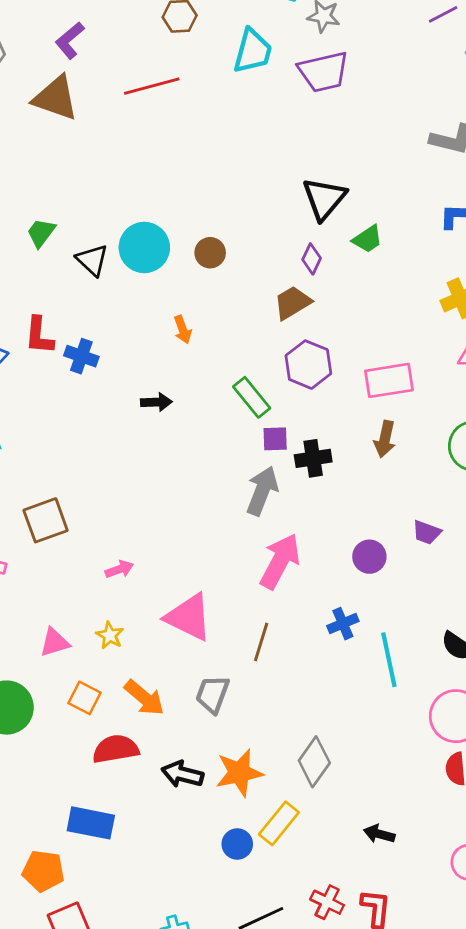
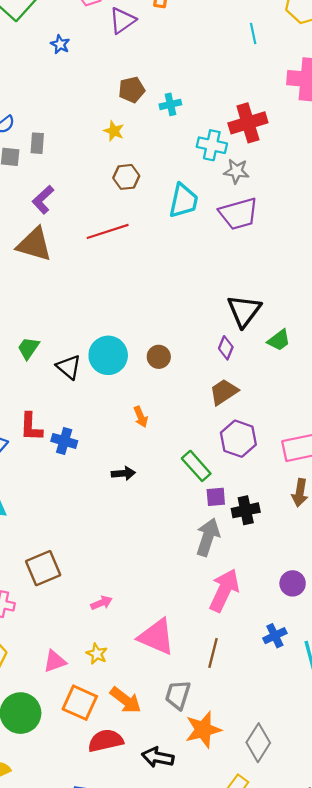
purple diamond: (312, 259) -> (226, 348), moved
orange square: (84, 698) -> (80, 703), size x1.4
orange star: (239, 773) -> (203, 730), moved

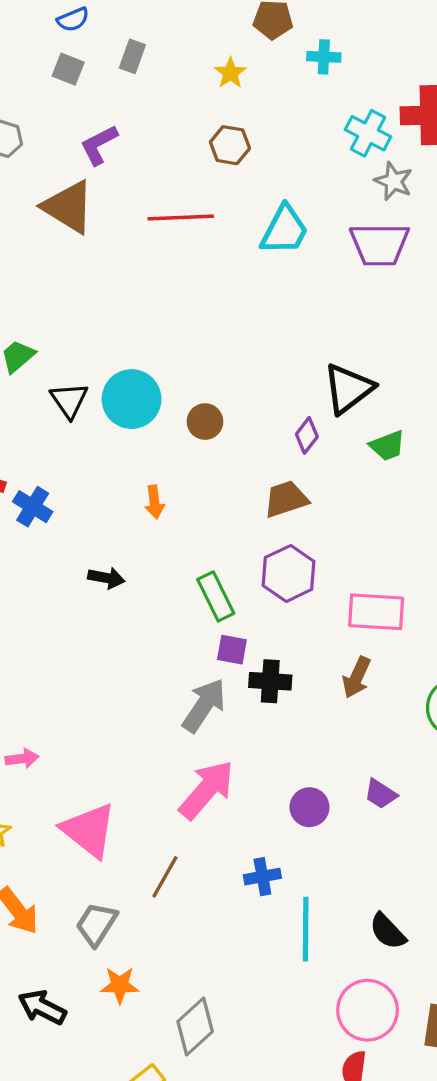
gray rectangle: (37, 143) -> (132, 56), moved
cyan trapezoid: (183, 201) -> (284, 230), moved
orange star: (203, 730) -> (120, 985), size x0.7

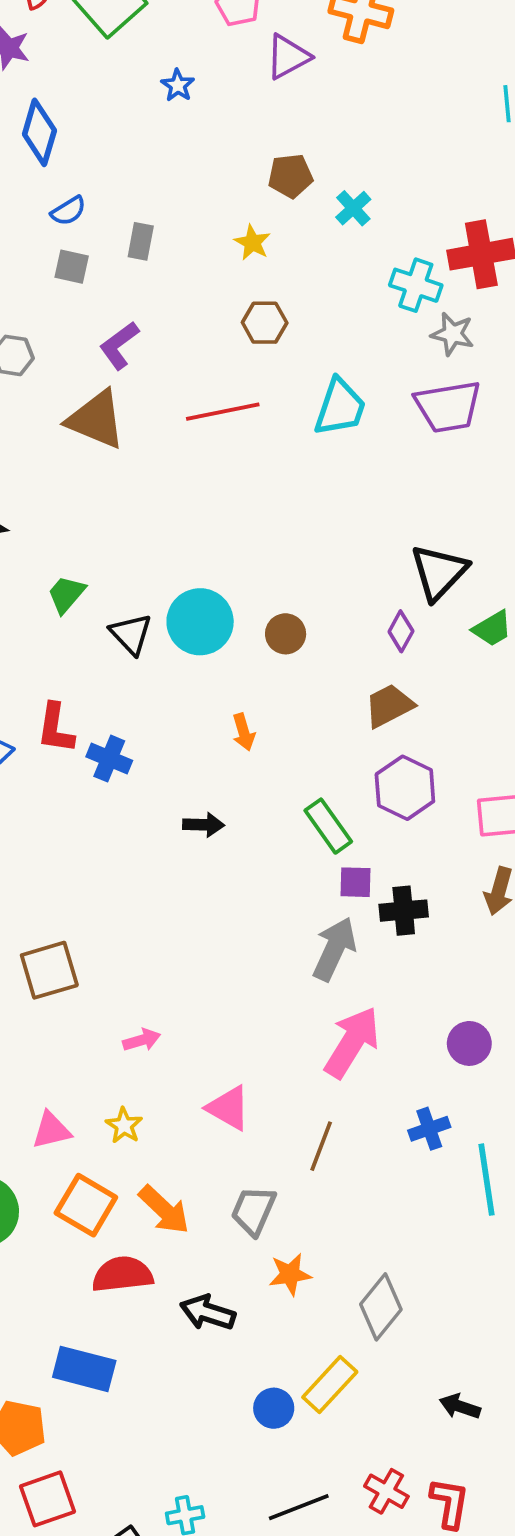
cyan cross: (324, 57) -> (353, 208), turned -36
pink triangle: (89, 830) -> (228, 1108), size x0.7

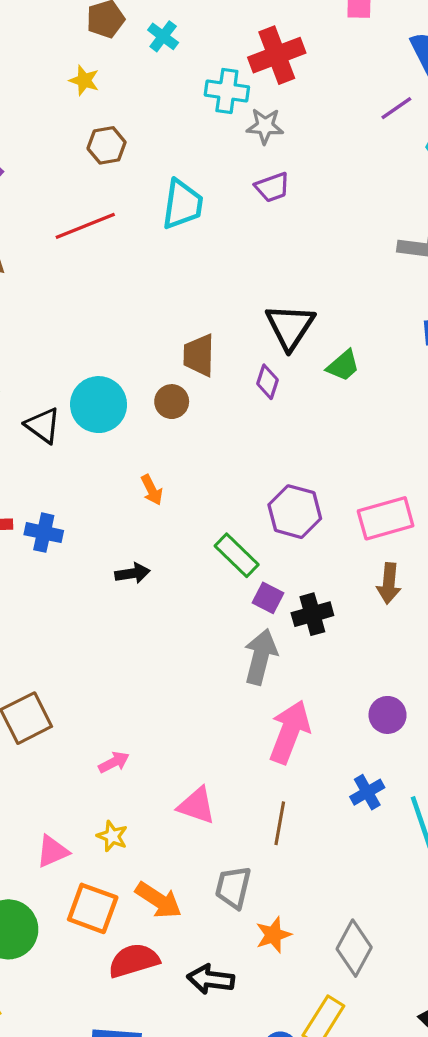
purple trapezoid: (448, 407) -> (272, 187), size x0.6
brown trapezoid: (389, 706) -> (199, 355), moved, turned -51
purple square: (356, 882) -> (268, 598), turned 36

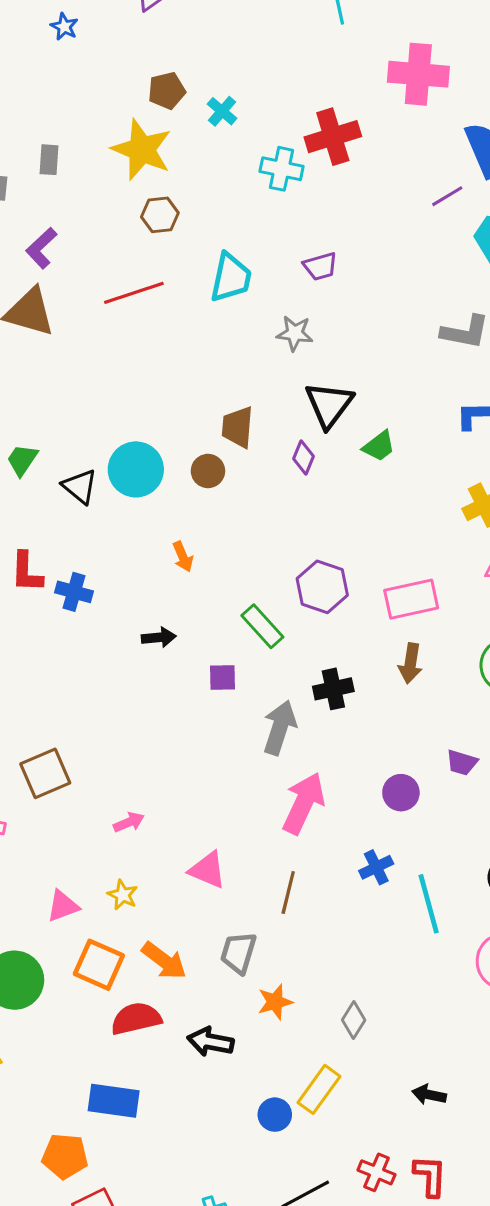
yellow star: (84, 80) -> (142, 150), size x2.0
gray star: (265, 126) -> (295, 333), moved
purple square: (268, 598) -> (223, 677), moved, turned -32
gray diamond: (354, 948) -> (354, 1020), size x0.7

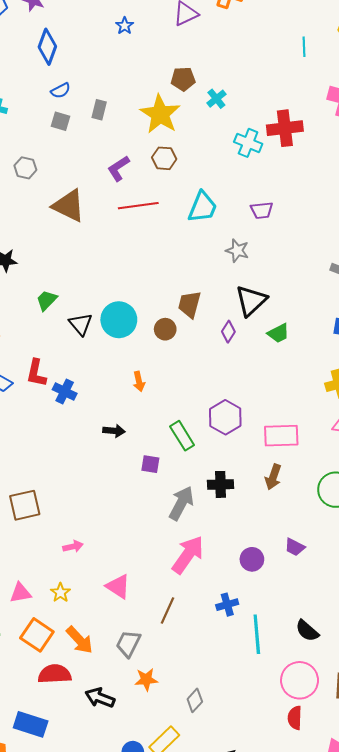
purple L-shape: (41, 248) -> (118, 168), moved

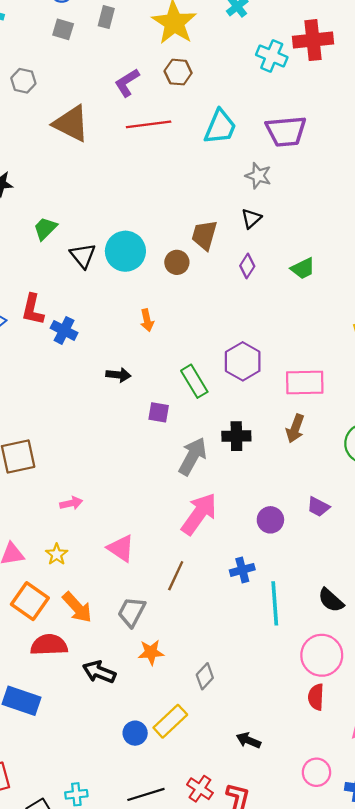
purple trapezoid: (262, 210) -> (286, 131), size x1.6
black triangle: (251, 301) -> (251, 218), moved, size x0.6

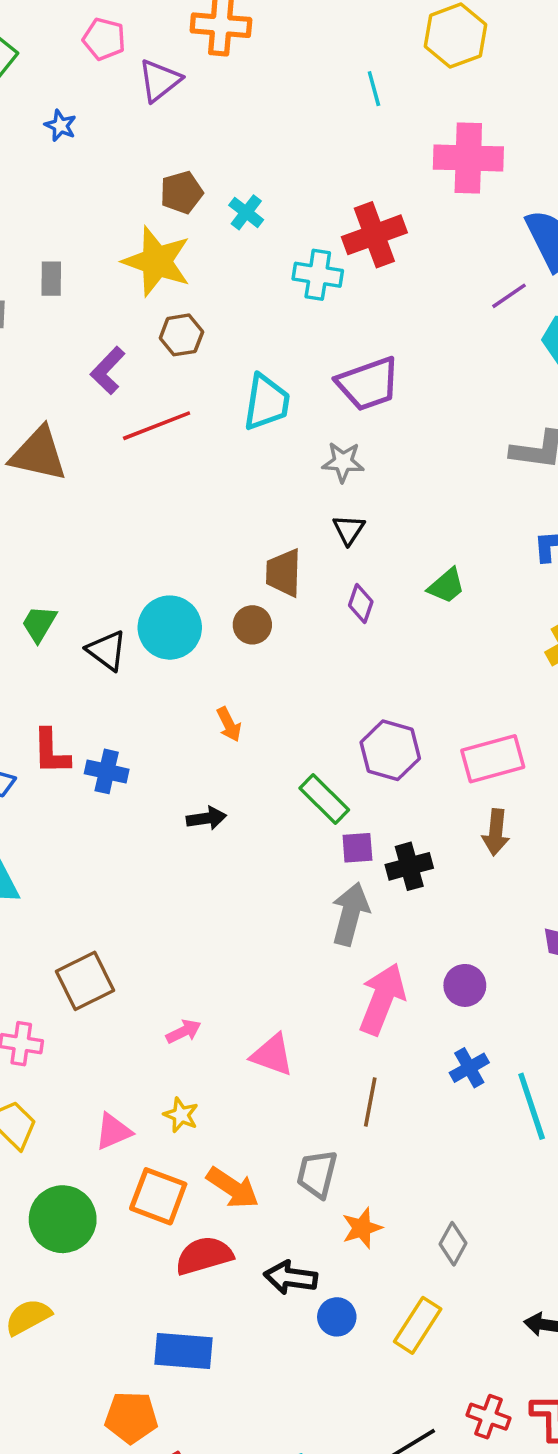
purple square: (159, 412) -> (357, 848), moved
purple circle: (270, 520) -> (465, 985), moved
pink triangle: (121, 548) -> (272, 1055), moved
blue circle: (135, 733) -> (337, 1317), moved

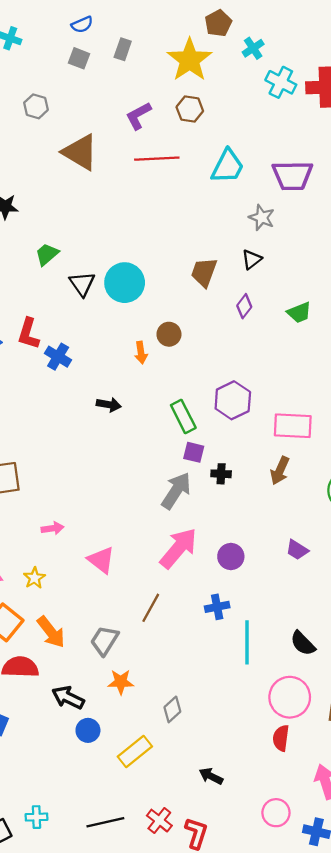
brown pentagon: (182, 192) -> (218, 23), turned -30
cyan cross: (318, 275) -> (281, 82), moved
brown circle: (252, 625) -> (169, 334), moved
black cross: (409, 866) -> (221, 474), size x0.7

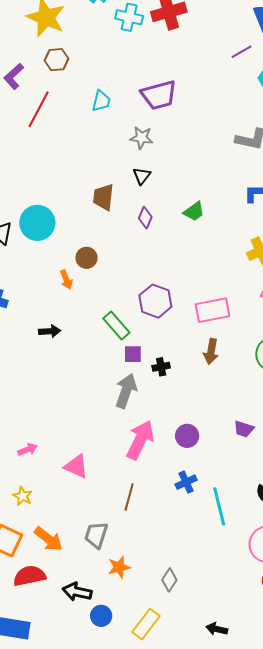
red line: (157, 159) -> (39, 109), turned -45
cyan trapezoid: (228, 166) -> (101, 101), size x0.7
purple trapezoid: (297, 550) -> (244, 429), moved

